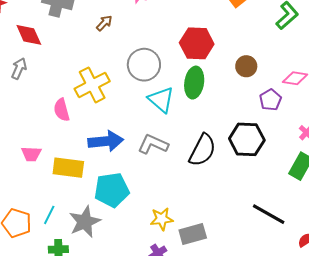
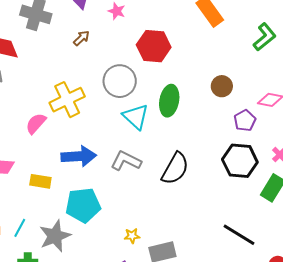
red hexagon: (197, 43) -> (154, 46), moved
pink semicircle: (62, 110) -> (36, 123), turned 55
black hexagon: (247, 139) -> (240, 161), moved
yellow rectangle: (68, 168) -> (40, 181), size x0.7
yellow star: (162, 219) -> (132, 236), size x0.7

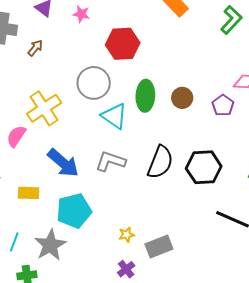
brown arrow: (81, 38) -> (35, 48), moved
brown circle: (222, 86) -> (182, 98), moved
blue arrow: (79, 156) -> (63, 163), turned 52
black hexagon: (240, 161) -> (204, 167), moved

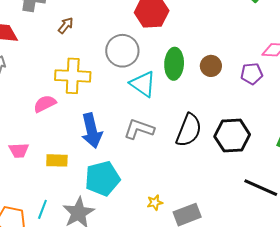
brown arrow: (35, 48) -> (66, 25), moved
purple pentagon: (223, 105) -> (252, 74), turned 30
yellow cross: (44, 108) -> (73, 76), turned 36
pink semicircle: (16, 136) -> (45, 104), turned 30
blue arrow: (63, 163) -> (92, 131), turned 36

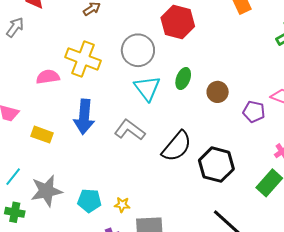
green ellipse: (174, 64) -> (183, 79), size x0.7
cyan pentagon: (102, 179) -> (89, 201), moved, size x0.7

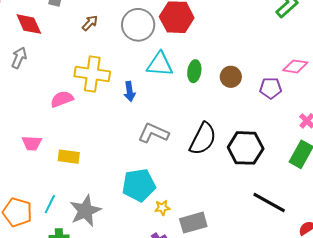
gray circle: (138, 50) -> (138, 25), moved
cyan triangle: (147, 88) -> (160, 64), moved, turned -36
blue arrow: (84, 117) -> (130, 92), moved, size x0.6
cyan pentagon: (89, 201) -> (139, 185), moved, size x1.4

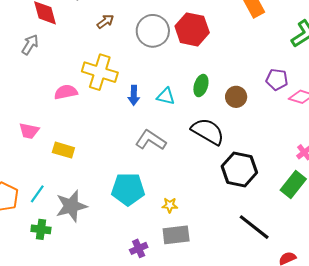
cyan triangle: (160, 64) -> (166, 96), moved, size x0.7
purple pentagon: (271, 88) -> (277, 80), moved
black semicircle: (203, 139) -> (208, 131), moved, turned -96
yellow star: (162, 208) -> (170, 205), moved

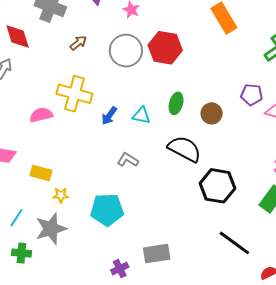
blue arrow: (134, 95) -> (109, 116), turned 36
gray L-shape: (151, 140) -> (128, 160), size x0.7
yellow star: (170, 205) -> (61, 195), moved

